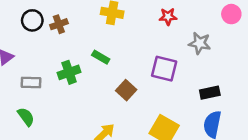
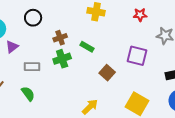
brown cross: (59, 24) -> (60, 38), moved

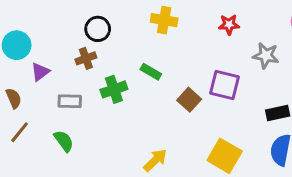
black circle: (33, 18) -> (98, 29), moved
brown cross: (60, 38) -> (86, 58), moved
brown square: (107, 73) -> (189, 100), moved

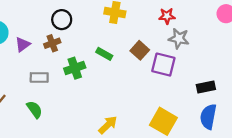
gray star: (266, 55) -> (179, 39), moved
purple triangle: (40, 72) -> (23, 44), moved
brown square: (189, 100) -> (140, 50), moved

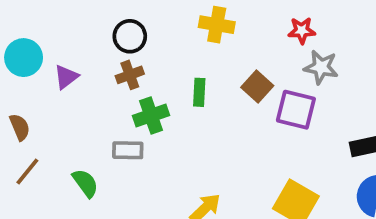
brown cross: (52, 43) -> (130, 75), moved
green rectangle: (104, 54) -> (199, 92), turned 63
gray rectangle: (39, 78) -> (128, 150), moved

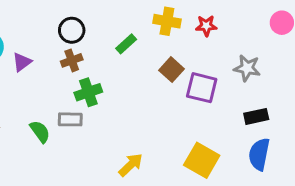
yellow cross: (217, 25) -> (167, 21), moved
gray star: (321, 67) -> (247, 68), moved
green rectangle: (199, 92) -> (126, 44), moved, turned 45
green semicircle: (85, 183) -> (40, 132), moved

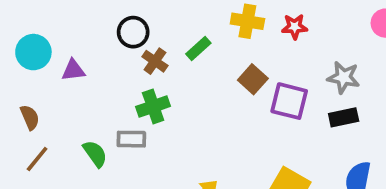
brown cross: (72, 60) -> (155, 61), moved, turned -35
purple triangle: (22, 62) -> (73, 70), turned 30
black rectangle: (256, 116) -> (344, 117), moved

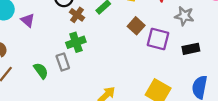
purple triangle: (73, 70) -> (28, 20), turned 48
gray star: (344, 77) -> (184, 16), moved
gray rectangle: (131, 139) -> (63, 62), turned 70

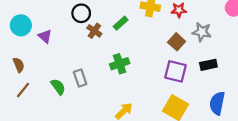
brown square: (136, 26) -> (177, 42), moved
purple square: (158, 39) -> (176, 71), moved
green cross: (76, 42) -> (120, 64), moved

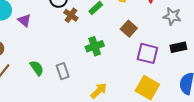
brown square: (177, 42) -> (129, 29), moved
gray rectangle: (80, 78) -> (63, 71), moved

